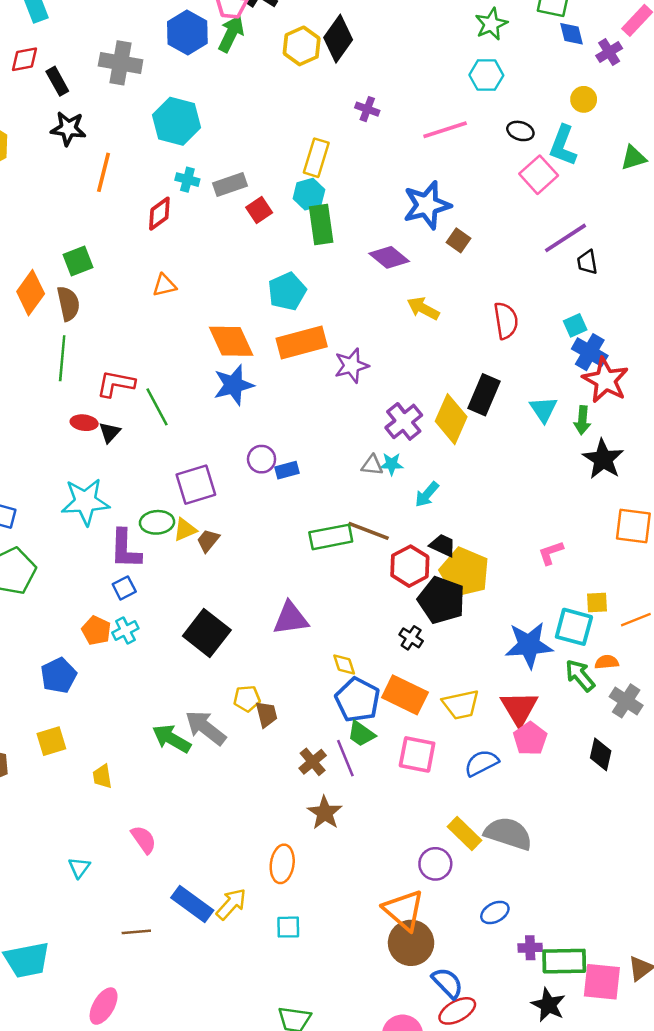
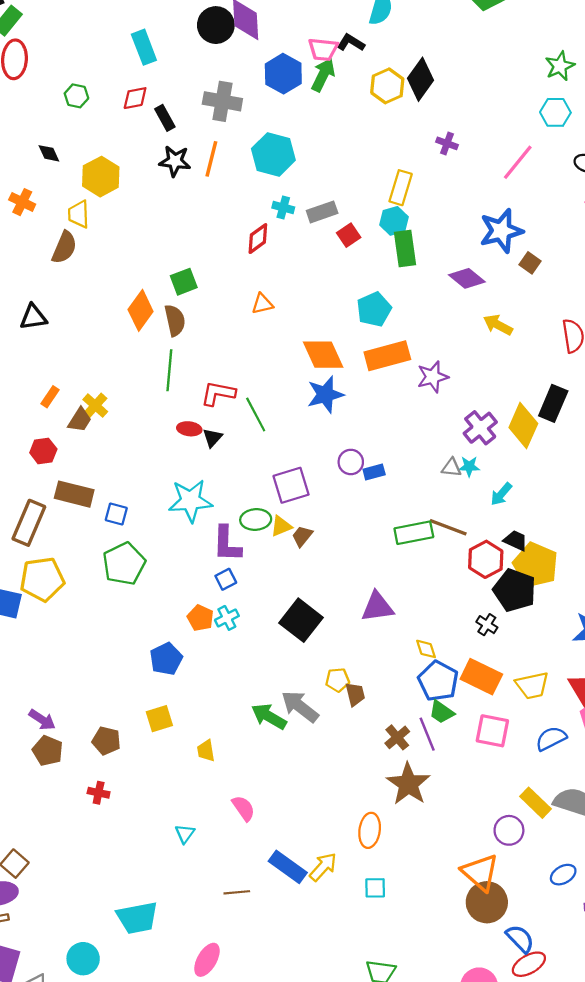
pink line: (445, 130) -> (518, 162), turned -33
orange line: (104, 172) -> (211, 159), moved
brown star: (325, 813) -> (408, 784), size x1.4

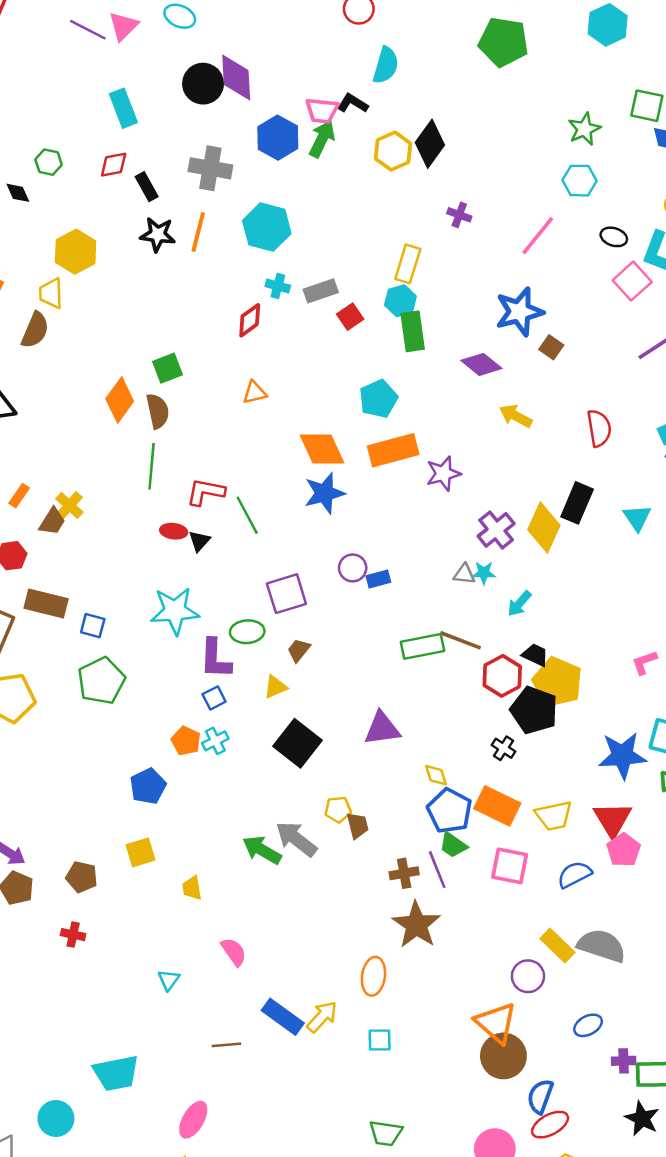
black diamond: (49, 153) -> (18, 193), moved
yellow triangle: (281, 526) -> (275, 687), moved
brown cross: (397, 737) -> (404, 873), turned 30
blue semicircle: (520, 939) -> (540, 1096), turned -116

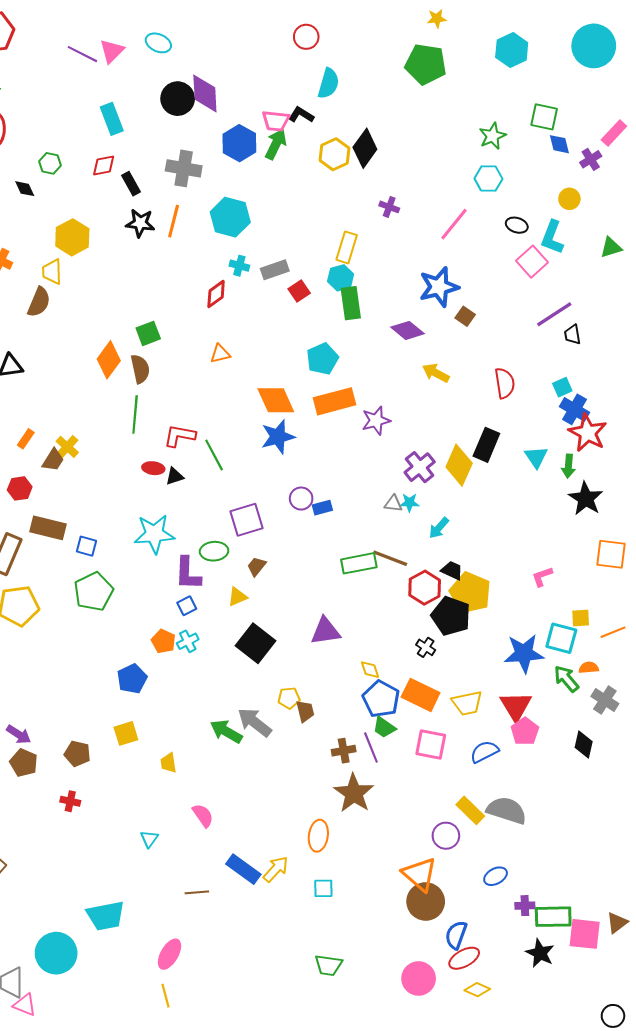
black triangle: (199, 541) -> (175, 476), turned 30
cyan circle: (56, 1118) -> (56, 953), size x1.4

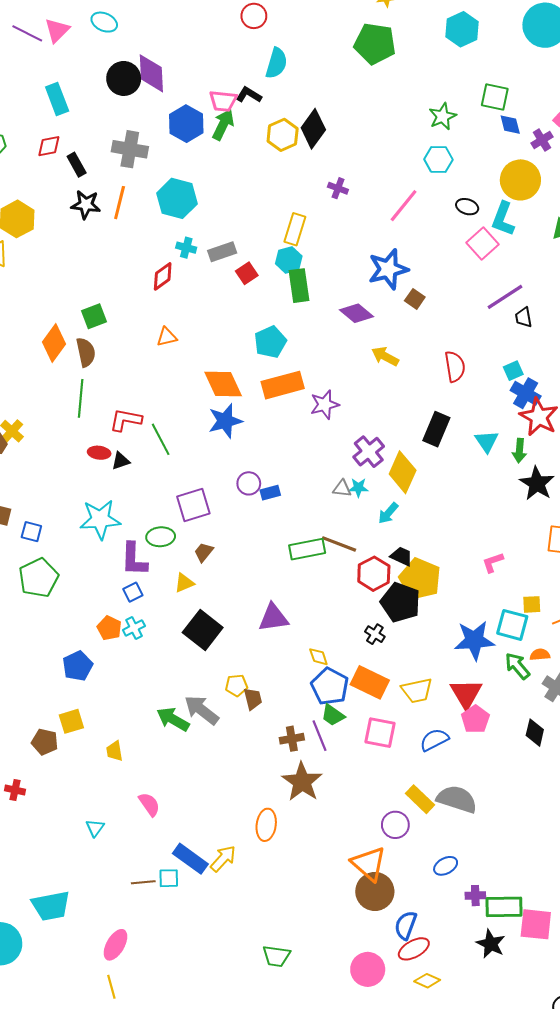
yellow circle: (569, 199) -> (520, 180), size x1.8
yellow diamond: (459, 465) -> (403, 472), moved
brown pentagon: (77, 754) -> (45, 742), moved
cyan square: (323, 888) -> (169, 878), moved

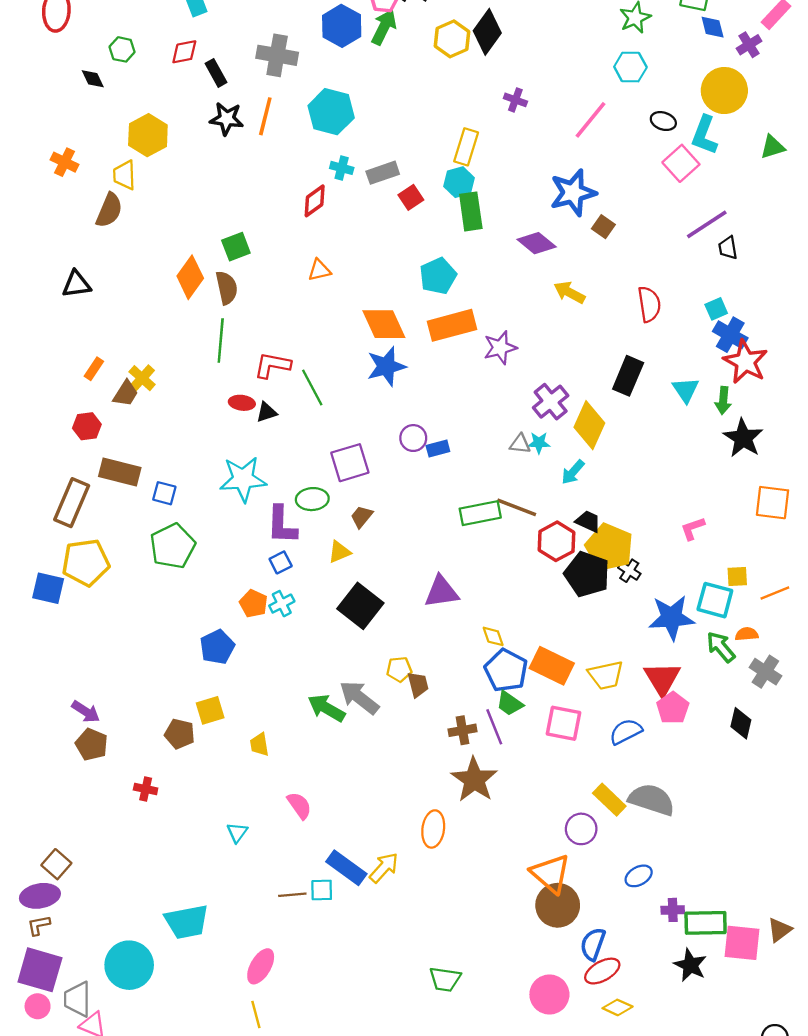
black cross: (375, 634) -> (629, 571), moved

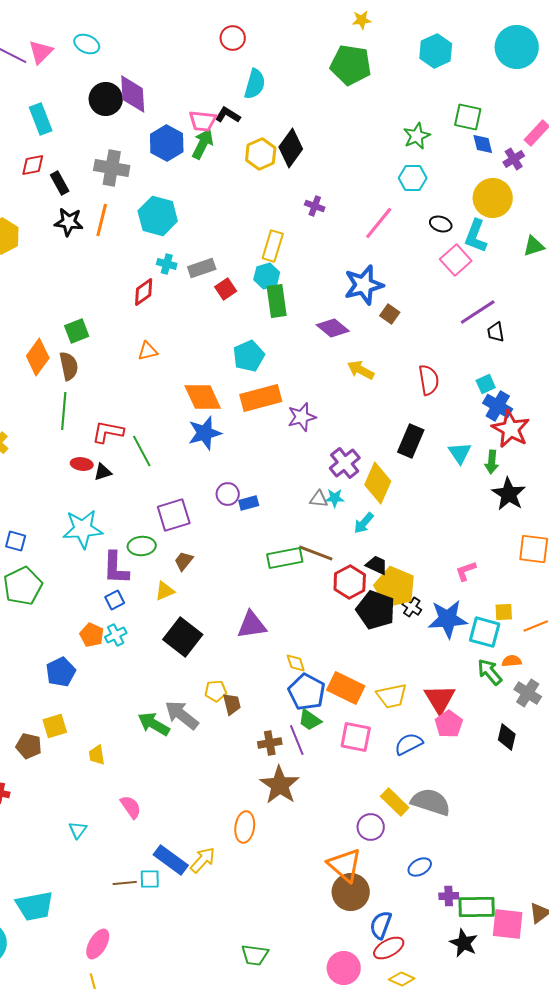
blue star: (672, 618) -> (448, 619), moved

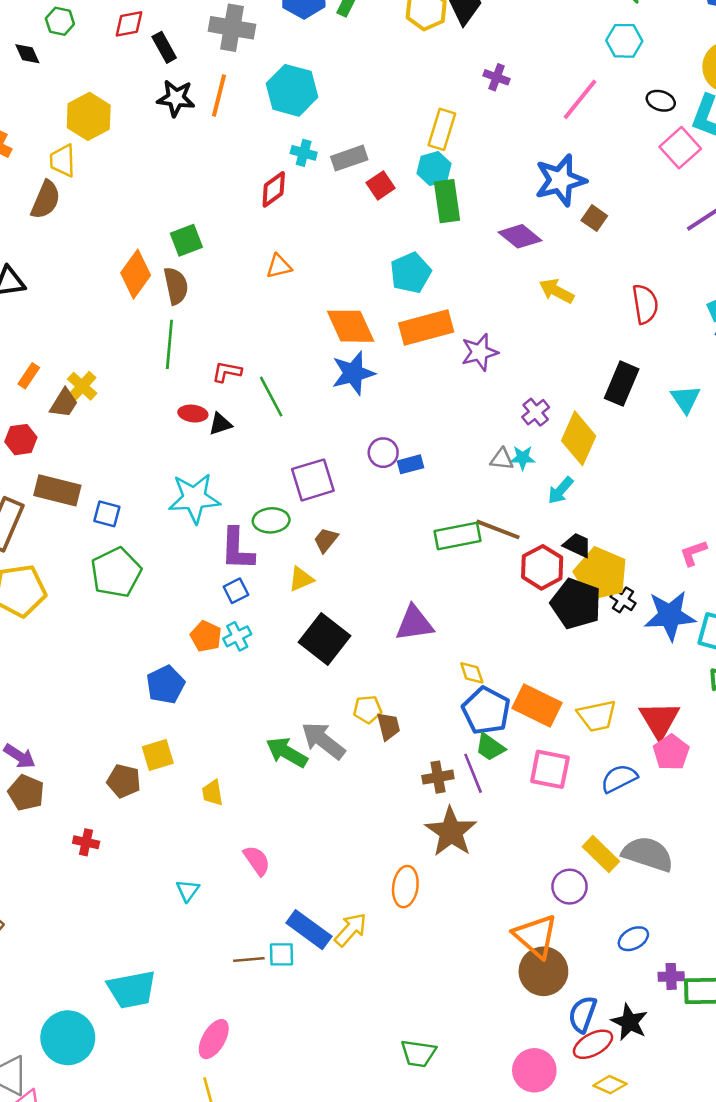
red L-shape: (108, 432) -> (227, 372), size x0.7
purple cross: (345, 463) -> (536, 412), size x0.7
black star: (464, 943) -> (629, 1022), moved

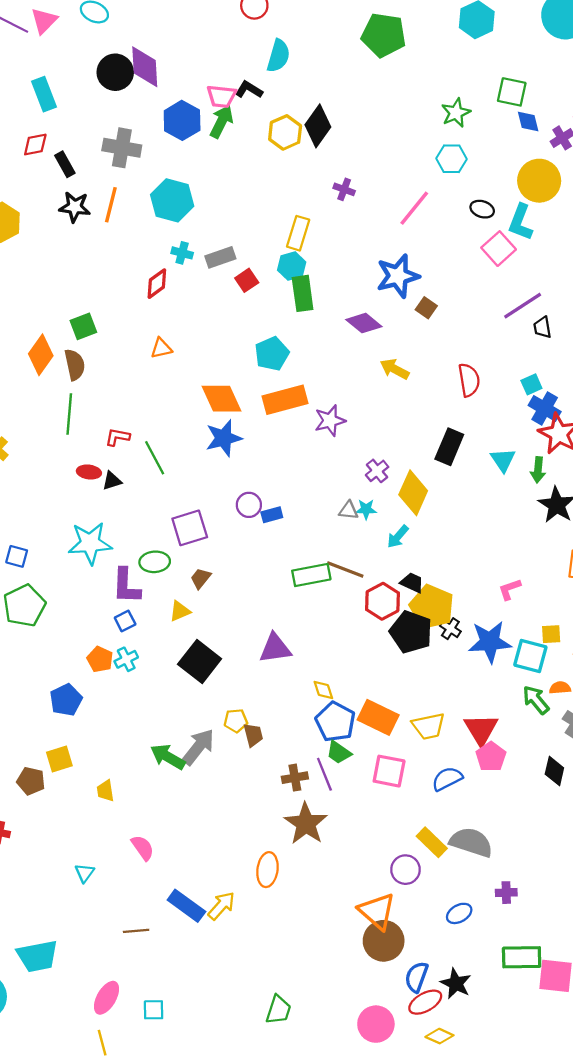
gray arrow: (323, 741) -> (198, 747), turned 90
cyan square: (282, 954) -> (154, 1010), moved
purple cross: (671, 976) -> (506, 893), moved
green trapezoid: (418, 1053) -> (278, 1010), turned -80

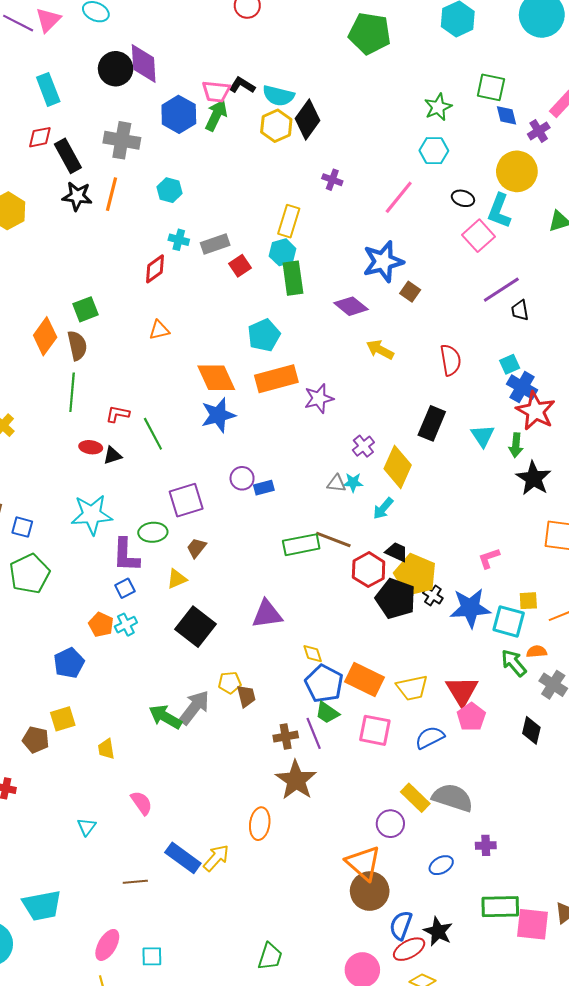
cyan semicircle: (278, 56) -> (278, 96), moved, turned 88
black rectangle: (65, 164) -> (68, 156), size x1.4
cyan hexagon: (172, 200) -> (169, 190), size x0.6

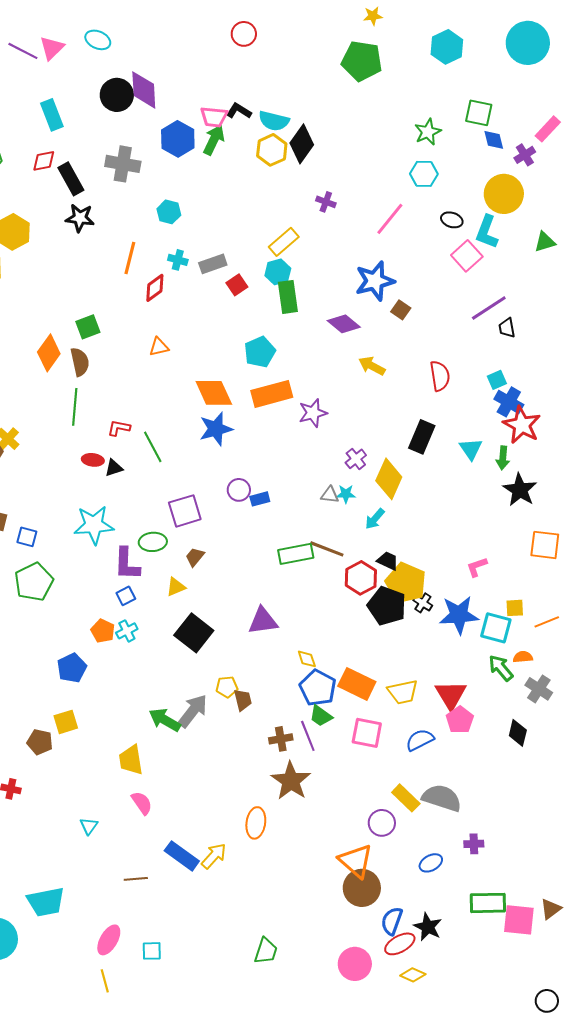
orange line: (111, 194) -> (130, 258), moved
yellow rectangle: (289, 221) -> (284, 242), turned 32
yellow trapezoid: (106, 749) -> (131, 760), moved, size x1.5

